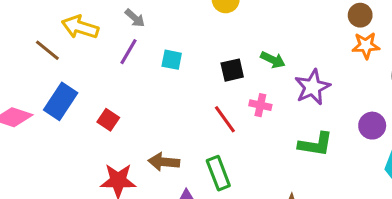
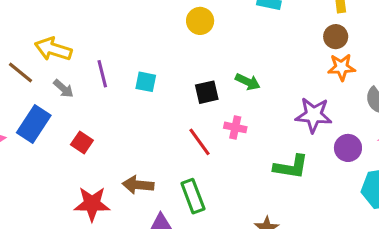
gray arrow: (135, 18) -> (63, 89), moved
purple line: (129, 52) -> (102, 74), turned -44
purple star: (312, 87) -> (314, 115), moved, turned 30

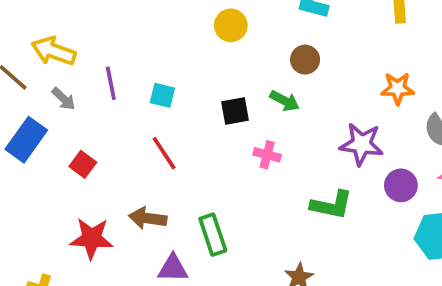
brown circle: (336, 37) -> (305, 60), moved
red line: (200, 142) -> (164, 153), moved

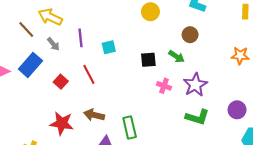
cyan square: (162, 95) -> (109, 47), turned -32
purple star: (362, 144) -> (195, 85), moved, turned 30
red line: (164, 153) -> (89, 74), moved

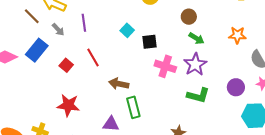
cyan square: (109, 47) -> (127, 30), moved, turned -32
green arrow: (176, 57) -> (196, 38), moved
pink cross: (164, 86) -> (165, 66), size x1.5
brown arrow: (94, 115) -> (119, 84), moved

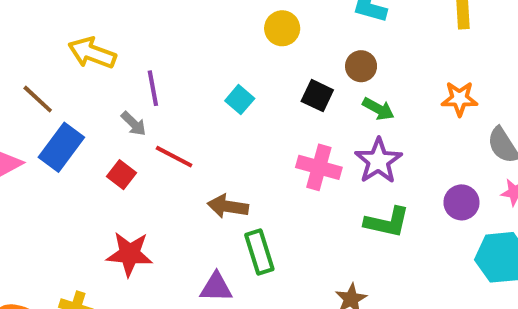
brown line: (32, 16) -> (38, 99), moved
gray arrow: (58, 29) -> (134, 124), moved
black square: (150, 42) -> (317, 96), moved, turned 35
red line: (93, 57) -> (174, 157), turned -30

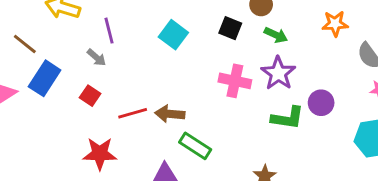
cyan square: (240, 100) -> (173, 35), size x1.4
red line: (174, 157) -> (133, 113), moved, turned -40
purple circle: (461, 202) -> (321, 103), moved
green rectangle: (259, 252) -> (195, 146), turned -36

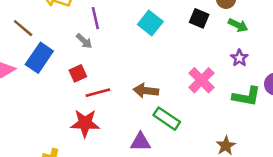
purple star: (278, 73) -> (239, 58), size x0.6
pink cross: (235, 81) -> (202, 80), moved, turned 32
red square: (90, 96) -> (78, 73), turned 30
red line: (133, 113) -> (98, 93), moved

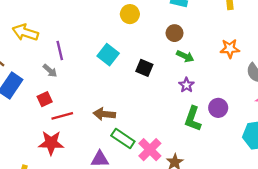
black square: (199, 18) -> (144, 68), moved
pink cross: (202, 80) -> (150, 150), moved
green L-shape: (246, 96) -> (193, 119), turned 100

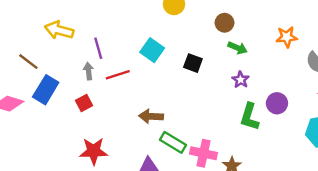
gray arrow: (50, 71) -> (89, 71), turned -136
red line: (62, 116) -> (118, 75), moved
pink cross: (150, 150) -> (203, 153), turned -30

